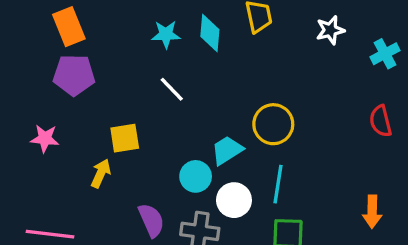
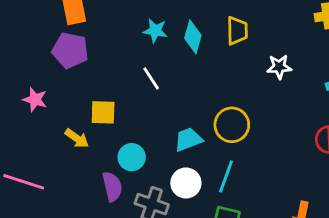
white star: (330, 30) -> (279, 67), moved
yellow arrow: (101, 173) -> (77, 138), turned 90
cyan circle: (196, 176) -> (132, 157), moved

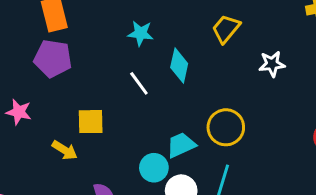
yellow trapezoid: (237, 31) -> (226, 29), turned -136
cyan diamond: (193, 37) -> (179, 65), moved
cyan circle: (132, 157) -> (154, 168), moved

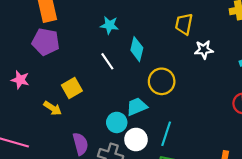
yellow trapezoid: (226, 29) -> (184, 24), moved, turned -30
yellow square: (91, 122) -> (72, 88), turned -30
yellow circle: (226, 127) -> (162, 81), moved

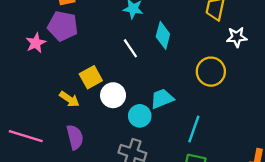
pink star: (20, 80) -> (36, 43), moved, turned 30
yellow circle: (162, 81) -> (211, 72), moved
white circle: (136, 139) -> (113, 95), moved
purple semicircle: (80, 144) -> (75, 137), moved

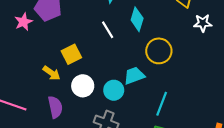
yellow circle: (211, 72) -> (159, 51), moved
white circle: (113, 95) -> (83, 86), moved

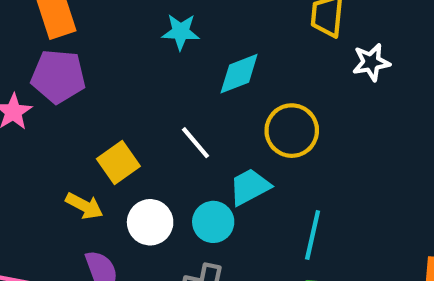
cyan diamond: (137, 19) -> (239, 74), turned 60
white line: (108, 30) -> (195, 143), moved

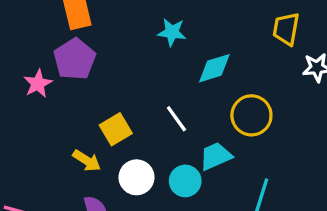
purple pentagon: (58, 76) -> (75, 59), turned 30

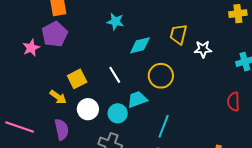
yellow trapezoid: (286, 29) -> (178, 34), moved

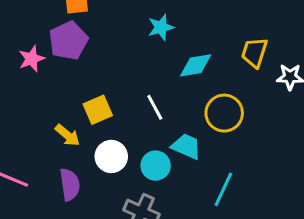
cyan star: (115, 22) -> (161, 27), turned -30
cyan trapezoid: (137, 99) -> (186, 146), turned 40

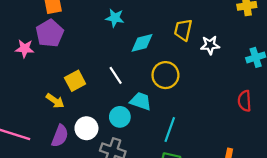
cyan star: (161, 27) -> (115, 18), turned 30
pink star: (32, 59) -> (25, 49), turned 30
white circle: (111, 156) -> (86, 128), moved
purple semicircle: (70, 185) -> (60, 136), turned 35

